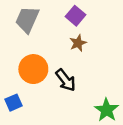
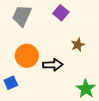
brown star: (78, 43) -> (78, 45), moved
black arrow: (66, 80) -> (53, 65), turned -54

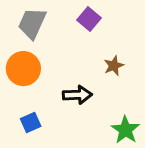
orange circle: (27, 56) -> (23, 69), moved
blue square: (11, 83) -> (31, 123), moved

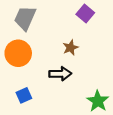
purple square: (89, 19) -> (85, 13), moved
brown star: (114, 66) -> (70, 48), moved

